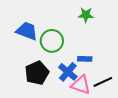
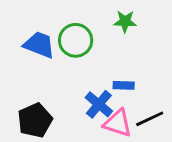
green circle: (52, 41) -> (76, 40), moved
black pentagon: (37, 73) -> (35, 120), moved

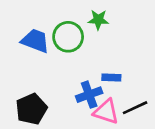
green star: (125, 21) -> (98, 20), moved
blue cross: (99, 104) -> (89, 95), turned 30

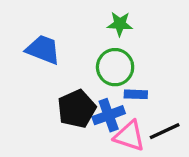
green circle: (68, 37) -> (115, 67), moved
black pentagon: (31, 109) -> (77, 109), moved

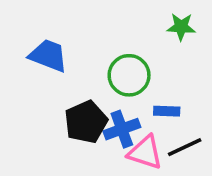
green star: (120, 24) -> (181, 27), moved
blue rectangle: (136, 94) -> (167, 111), moved

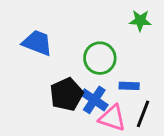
blue cross: (122, 129) -> (94, 100), turned -36
black line: (185, 147) -> (143, 114), turned -44

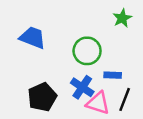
green star: (140, 21) -> (122, 18), turned -30
black pentagon: (66, 94) -> (42, 97), moved

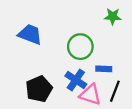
green star: (122, 18) -> (113, 16), turned 30

